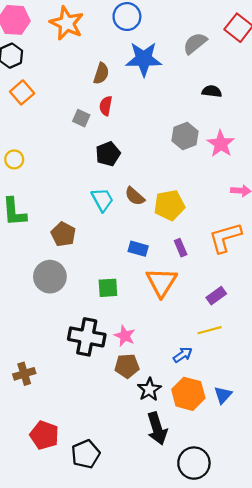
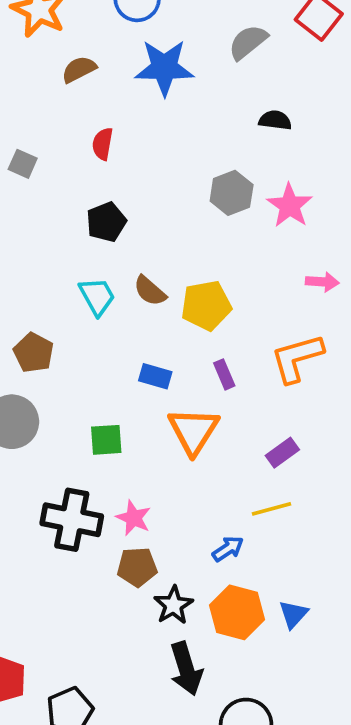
brown semicircle: (101, 73) -> (79, 69), moved, turned -135
gray square: (81, 118) -> (23, 164), moved

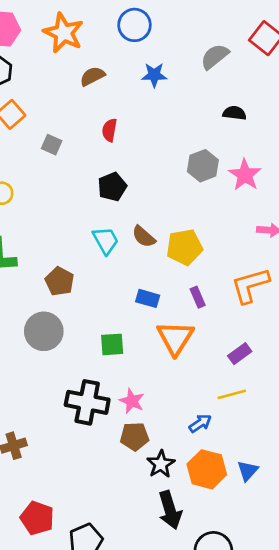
blue star: (164, 68) -> (154, 75), size x0.6

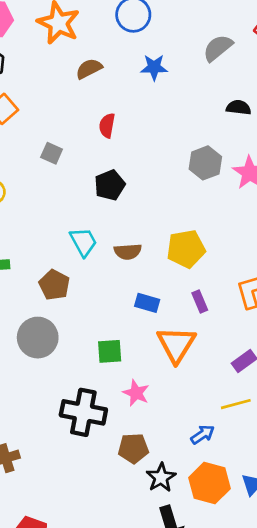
gray square: (52, 145) -> (52, 153), moved
brown semicircle: (144, 237) -> (128, 252), moved, turned -45
cyan trapezoid: (106, 241) -> (83, 242), moved
pink star: (132, 401) -> (136, 393), moved

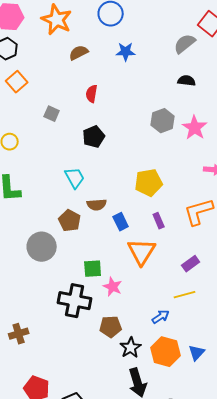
gray semicircle: (218, 48) -> (185, 44), moved
brown semicircle: (128, 252) -> (97, 205), moved
brown pentagon: (54, 285) -> (70, 221), moved
blue rectangle: (147, 303) -> (121, 222), turned 48
green square: (110, 351) -> (93, 269), moved

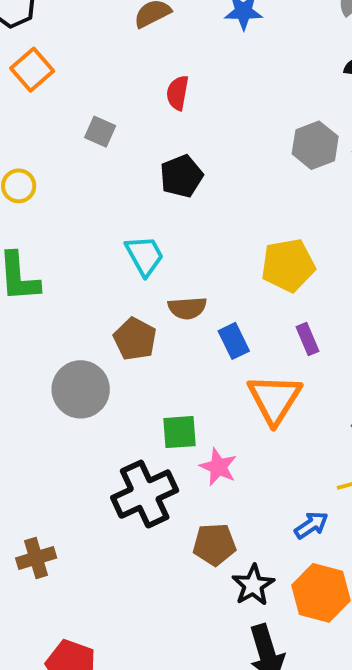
black cross: (75, 301) -> (145, 494), turned -36

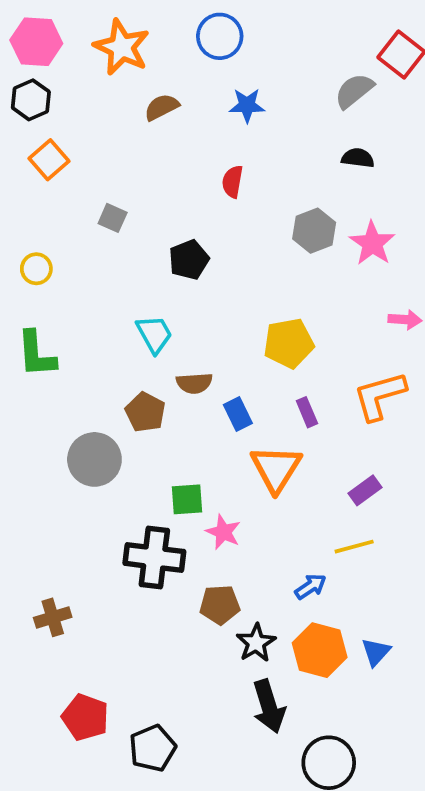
red semicircle: (178, 93) -> (232, 182), moved
black cross: (145, 494) -> (154, 557), turned 32

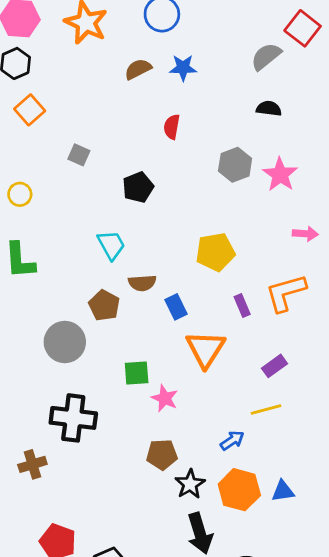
brown semicircle: (162, 107) -> (138, 69), moved
purple rectangle: (307, 412) -> (242, 305), moved
black cross: (154, 557) -> (73, 418), moved
blue triangle: (376, 652) -> (283, 491), turned 40

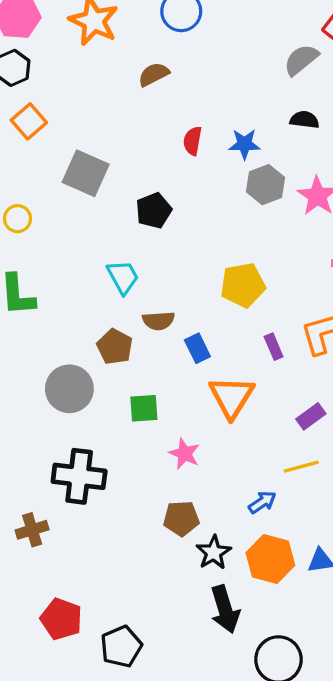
blue star: (183, 68) -> (244, 144), moved
gray square: (79, 155) -> (86, 173), size x1.8
green square: (137, 373) -> (144, 408), moved

